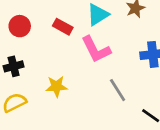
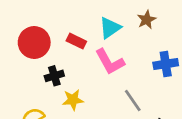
red circle: (20, 26) -> (34, 42), size x1.5
black cross: (14, 66) -> (54, 76), moved

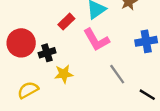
red rectangle: (76, 41) -> (66, 22), turned -70
red circle: (34, 42) -> (21, 43), moved

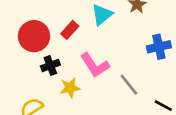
pink L-shape: (96, 40) -> (95, 65), moved
red circle: (21, 43) -> (34, 36), moved

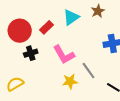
yellow star: (70, 88) -> (70, 81), moved

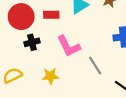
red rectangle: (47, 27) -> (51, 15), turned 40
yellow star: (70, 81) -> (50, 76), moved

